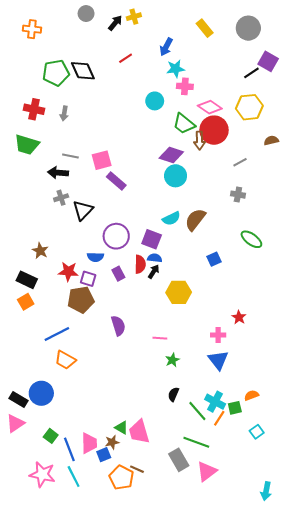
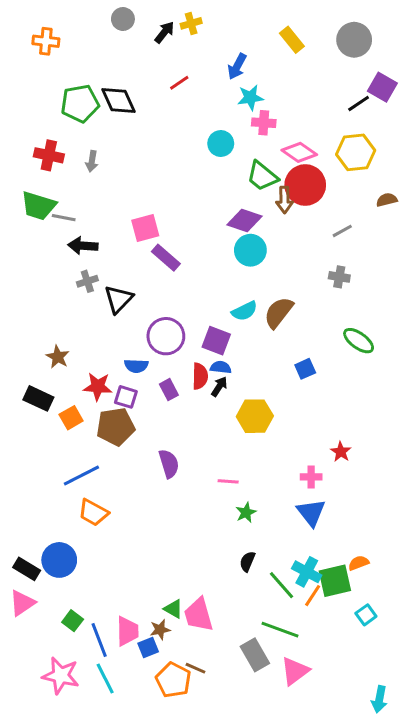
gray line: (70, 156) -> (64, 218), moved
orange square: (26, 302) -> (71, 418), moved
green square: (235, 408) -> (335, 581), size x1.6

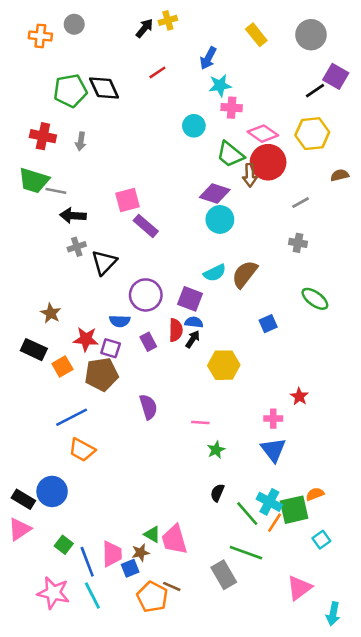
gray circle: (123, 19) -> (74, 24), moved
pink triangle: (295, 671) -> (299, 588), moved

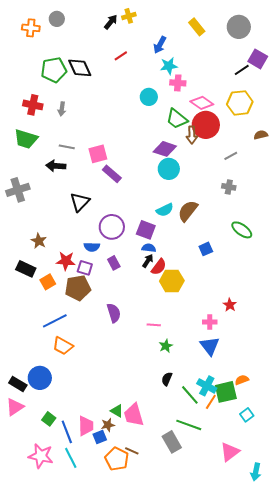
gray line: (56, 191) -> (67, 147), moved
gray cross: (77, 247) -> (18, 190), moved, size x1.6
red semicircle: (176, 330) -> (159, 267), moved, turned 36

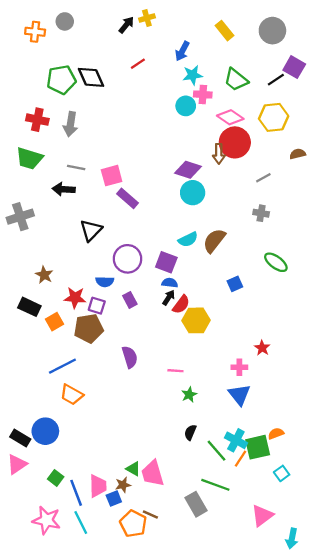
cyan circle: (149, 97) -> (186, 106), moved
gray arrow: (62, 109) -> (70, 124), size x1.5
green trapezoid: (177, 119) -> (236, 80), moved

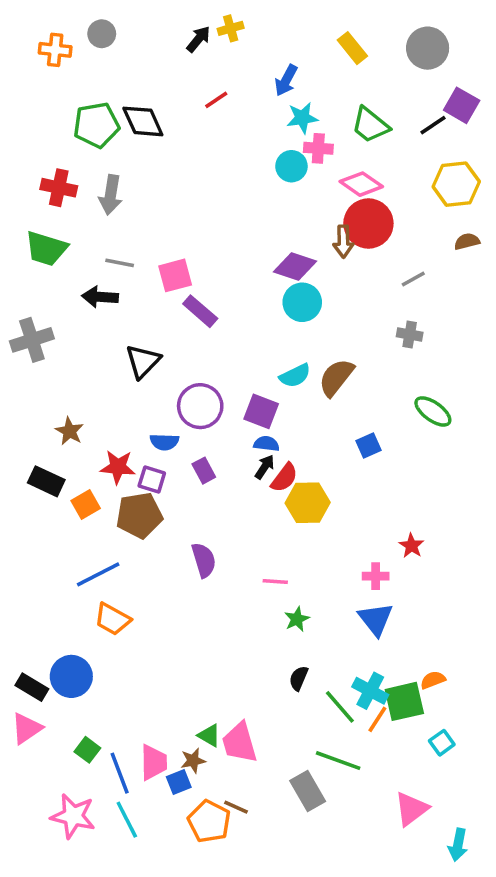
yellow hexagon: (274, 117) -> (456, 184), moved

